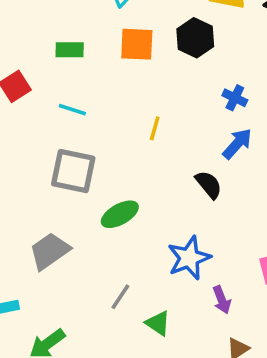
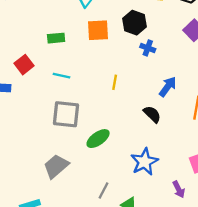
blue cross: (235, 98) -> (148, 48), moved
purple arrow: (222, 300) -> (179, 189), moved

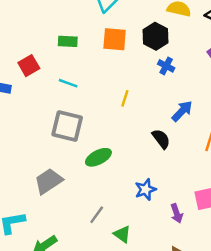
blue star: (144, 162) -> (146, 190), size x0.7
purple arrow: (179, 189) -> (177, 213), moved

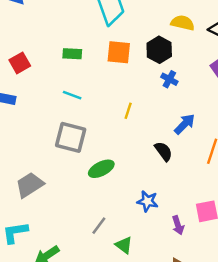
red square: (29, 66) -> (20, 63), moved
gray trapezoid: (49, 181) -> (30, 185), moved
blue star: (146, 190) -> (147, 201), turned 30

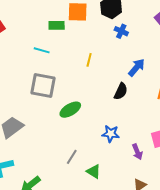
green rectangle: (72, 54) -> (57, 25), moved
black semicircle: (163, 151) -> (121, 91), turned 66

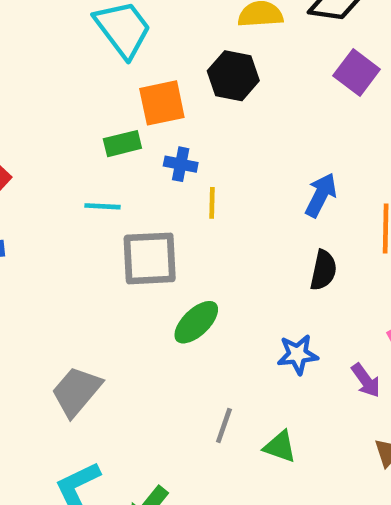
blue cross: (121, 31) -> (181, 164), moved
gray square: (43, 85) -> (150, 258), moved
black semicircle: (121, 91) -> (323, 270), moved

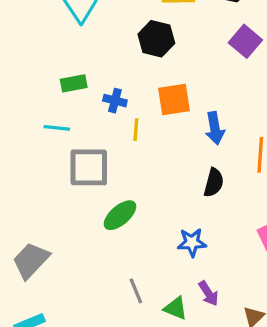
orange square: (162, 103) -> (174, 99), moved
blue arrow: (321, 195) -> (215, 128), turned 140
purple arrow: (366, 380) -> (209, 293), moved
gray line: (224, 426) -> (136, 291), turned -45

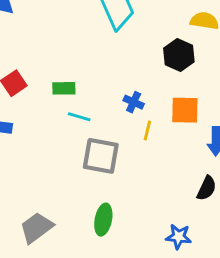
green rectangle: (74, 83) -> (64, 88), moved
green ellipse: (120, 215) -> (103, 220), moved, turned -48

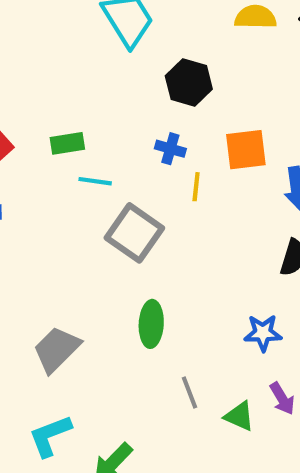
black hexagon: (179, 55) -> (189, 82), moved
gray square: (101, 156) -> (134, 233), turned 33

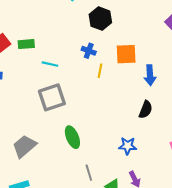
green rectangle: (67, 143) -> (26, 44), moved
gray square: (134, 233) -> (52, 97), moved, turned 32
green ellipse: (151, 324) -> (72, 137), turned -30

